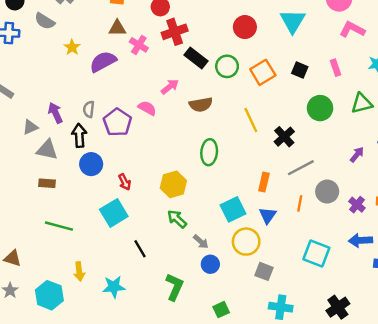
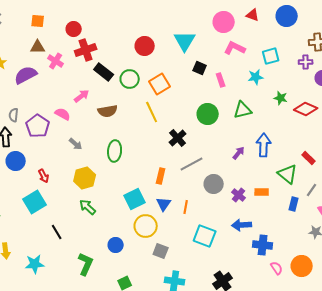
black square: (300, 70) -> (200, 68), moved
yellow line: (251, 120) -> (152, 112), moved
orange line: (300, 203) -> (186, 207), moved
gray arrow: (201, 242) -> (76, 144), moved

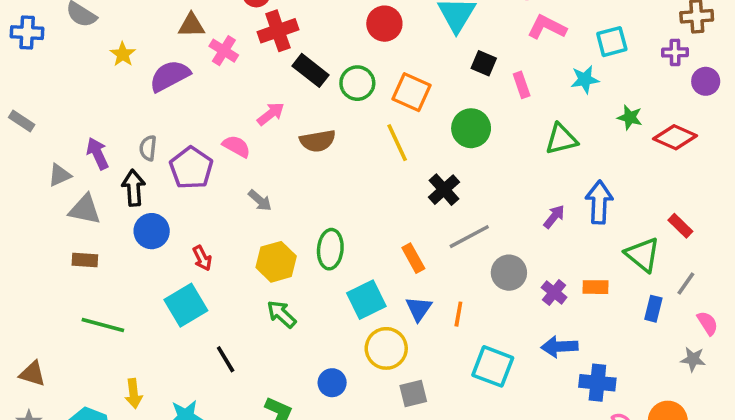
orange square: (160, 84) -> (412, 92), turned -35
green circle: (208, 114) -> (471, 128), moved
green ellipse: (115, 151) -> (330, 249), moved
orange rectangle: (161, 176) -> (413, 258), turned -42
gray square: (161, 251) -> (413, 394), turned -35

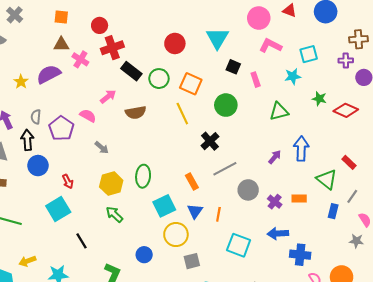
yellow star: (123, 54) -> (21, 82), moved
yellow arrow: (134, 394) -> (27, 261), turned 77

